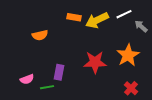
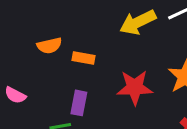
orange rectangle: (74, 17) -> (84, 58), moved
pink semicircle: (27, 79) -> (15, 95), moved, turned 48

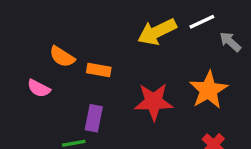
orange semicircle: (49, 46) -> (62, 57), turned 45
pink semicircle: (15, 95) -> (39, 88), moved

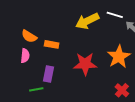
white line: (202, 22) -> (115, 15), turned 42
pink semicircle: (39, 88) -> (25, 56), moved, turned -112

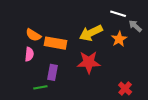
yellow arrow: (87, 21) -> (91, 33), moved
orange rectangle: (52, 44) -> (56, 43), size x1.5
orange star: (119, 57) -> (119, 39), moved, size x0.7

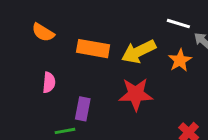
orange semicircle: (33, 35) -> (43, 32), moved
orange rectangle: (56, 43) -> (93, 49), moved

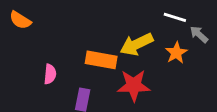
orange semicircle: (43, 32) -> (20, 20), moved
orange rectangle: (93, 49) -> (101, 60), moved

